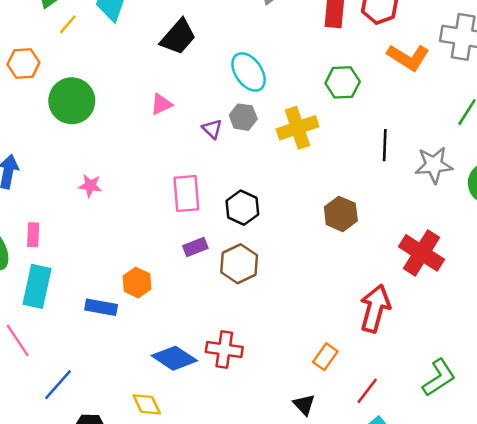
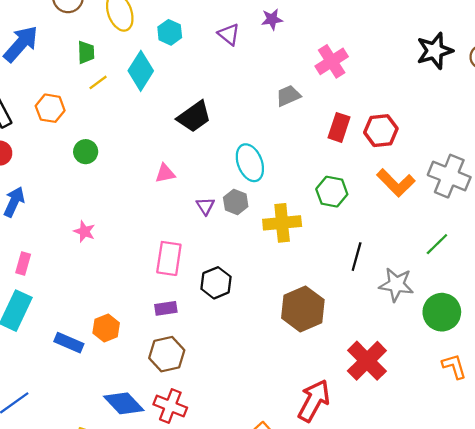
green circle: (72, 101) -> (86, 152), size x0.6
brown hexagon: (341, 214) -> (303, 309), size x1.4
brown hexagon: (239, 264) -> (167, 354), moved

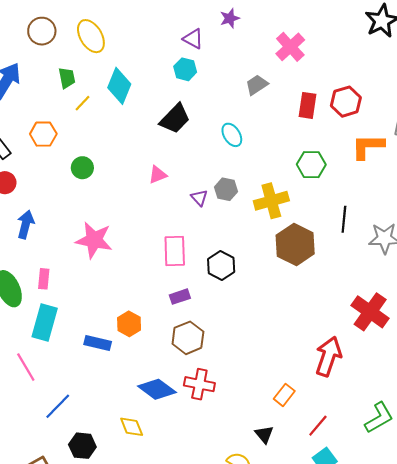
cyan hexagon: (170, 32) -> (185, 69), moved
cyan ellipse: (250, 163) -> (232, 135), moved, size x0.7
orange L-shape: (396, 183) -> (368, 146), turned 144
pink star: (84, 231) -> (94, 240), size x1.8
brown hexagon: (303, 309) -> (295, 244), moved

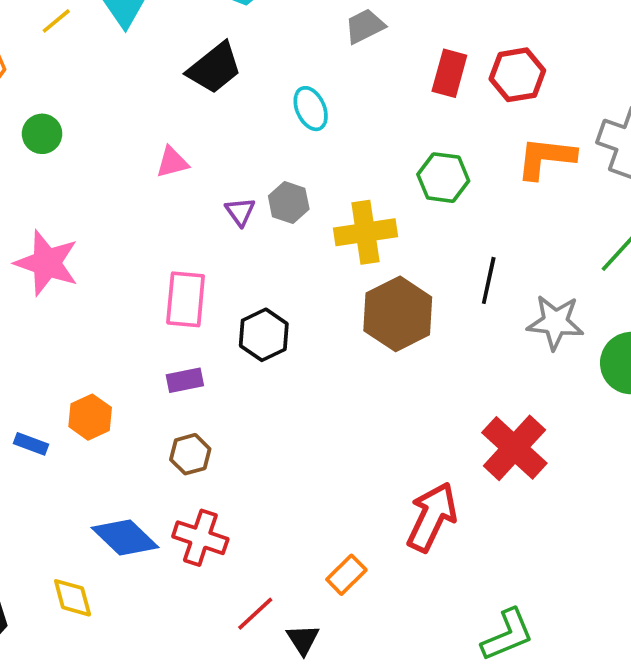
brown hexagon: (188, 338) -> (190, 454), size x0.7
blue rectangle: (98, 343) -> (31, 444), size x0.7
red line: (318, 426) -> (255, 614), moved

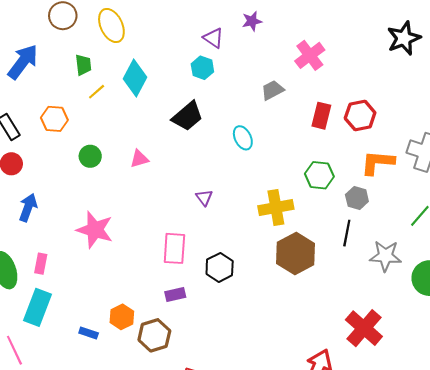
pink triangle: (172, 162) -> (139, 159), moved
gray hexagon: (289, 202) -> (357, 198), moved
brown hexagon: (190, 454) -> (154, 335), moved, size x1.4

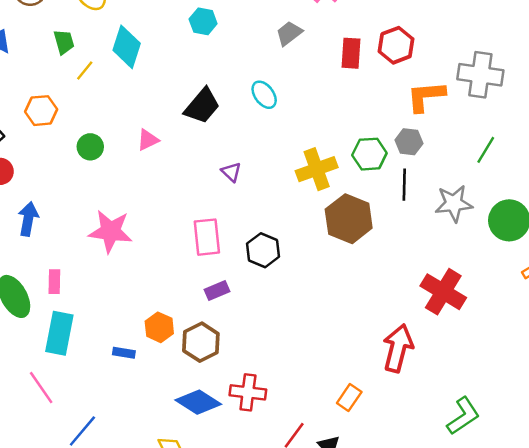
black trapezoid: (187, 116) -> (202, 106), moved
green hexagon: (319, 175) -> (369, 154), moved

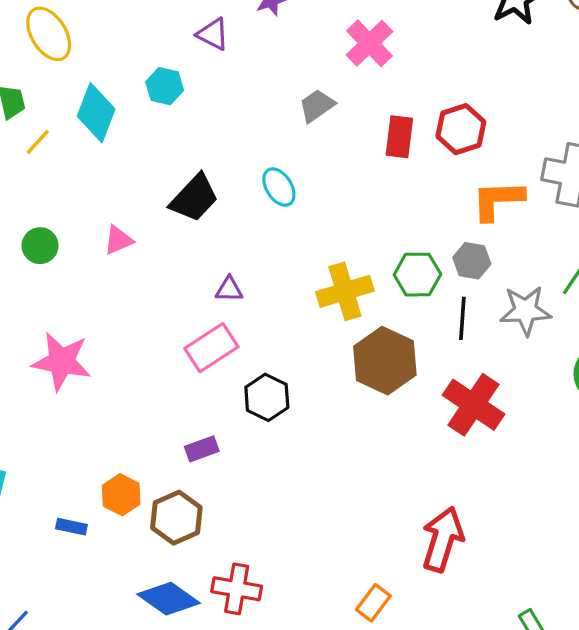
cyan hexagon: (203, 21) -> (165, 86), moved
purple triangle: (231, 172) -> (229, 289), turned -45
gray star: (454, 203) -> (526, 311), moved
pink rectangle: (207, 237) -> (211, 348), moved, turned 60
red cross: (443, 292) -> (473, 405), moved

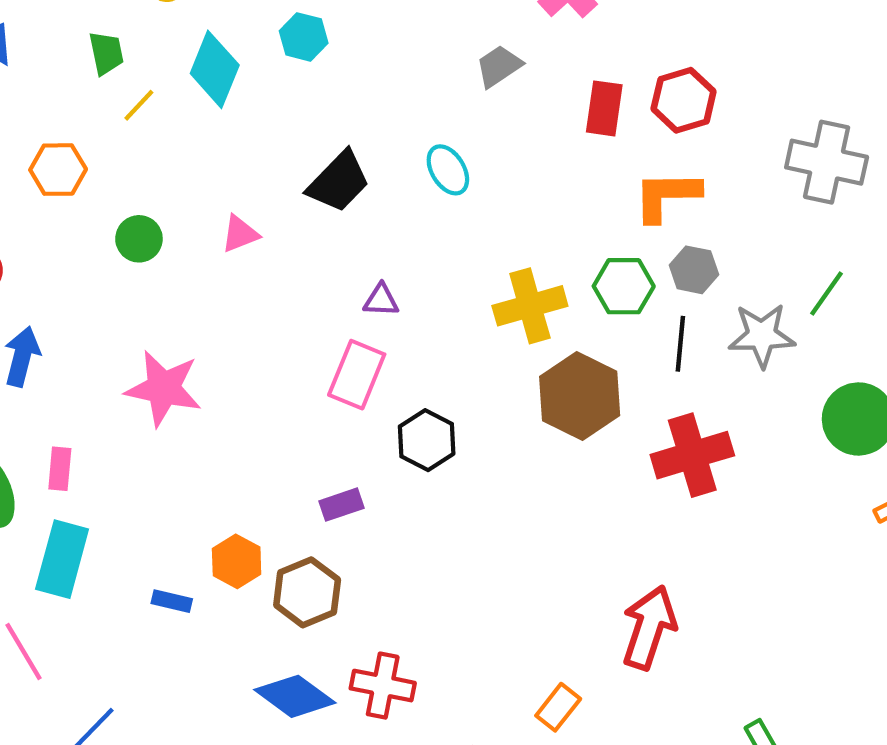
orange L-shape: (498, 200) -> (667, 196), moved
pink rectangle: (211, 348) -> (357, 375), turned -36
red cross: (473, 405) -> (692, 455), turned 38

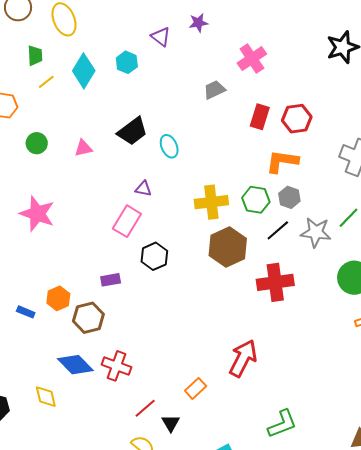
cyan ellipse: (448, 170) -> (169, 146), moved
black line: (680, 344) -> (278, 230), turned 35

